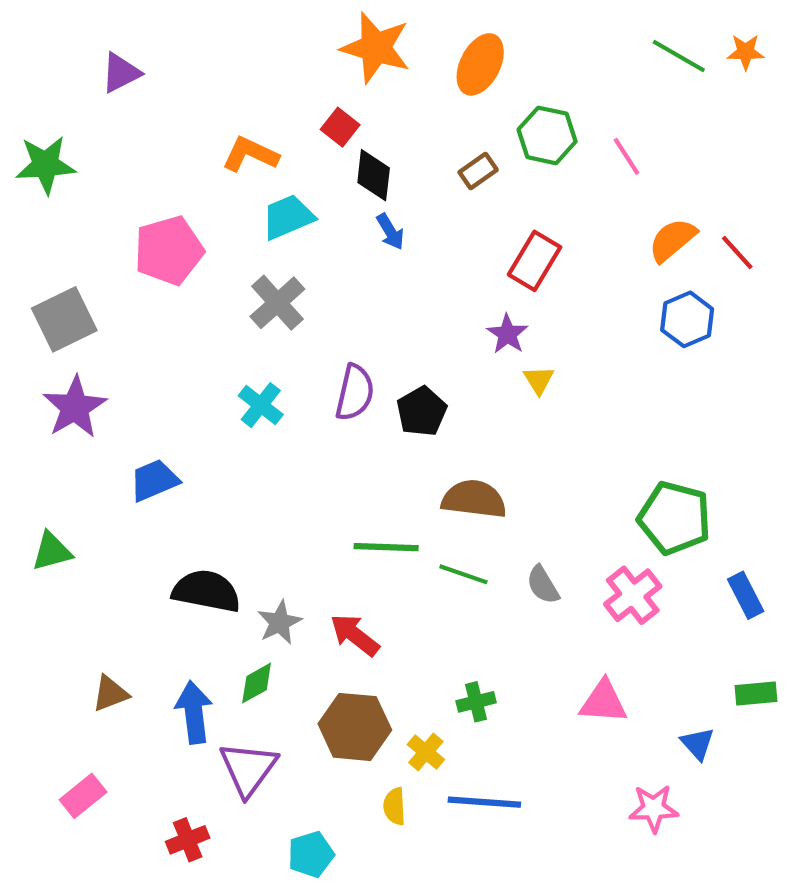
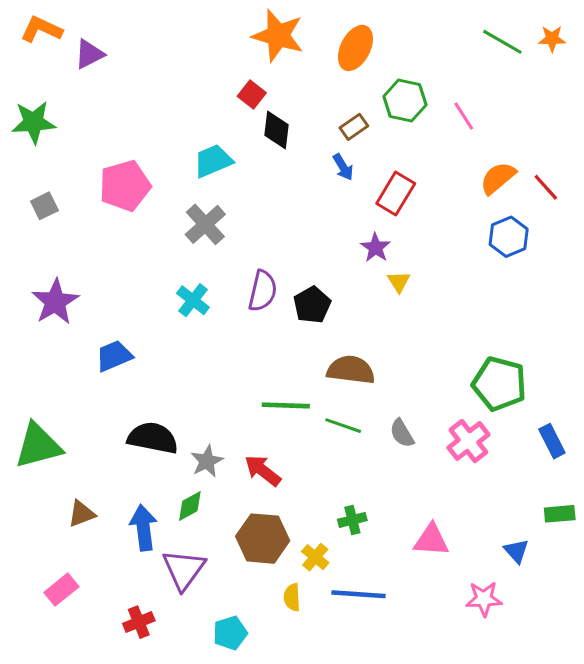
orange L-shape: (250, 154) -> (41, 29), moved
blue arrow: (390, 232) -> (343, 167), moved
gray square: (64, 319) -> (44, 206), moved, size x0.6
green triangle: (52, 551) -> (38, 446), moved, size x1.6
pink triangle: (603, 702) -> (431, 540), moved

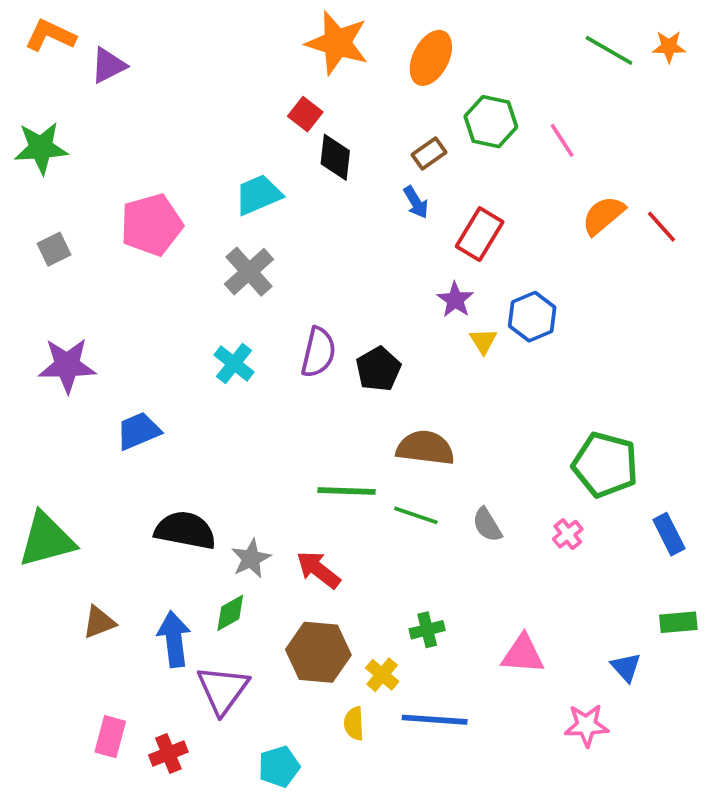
blue hexagon: (509, 237) -> (532, 317), moved
purple star: (55, 302) -> (67, 365), turned 30
pink cross: (468, 441) -> (568, 534), size x0.6
pink rectangle: (61, 590) -> (110, 737), moved, turned -36

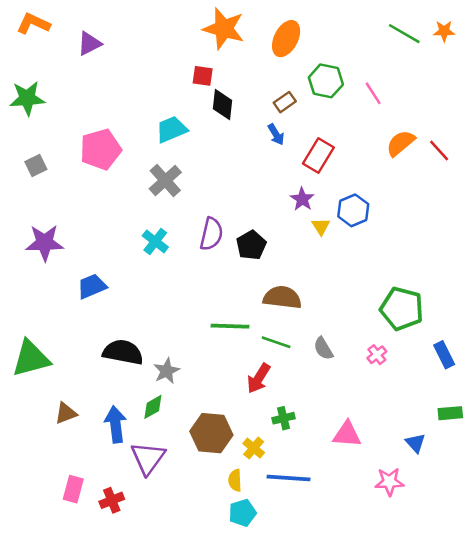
purple triangle: (108, 65) -> (89, 44), moved
red square: (305, 114) -> (203, 76), turned -30
red arrow: (318, 570) -> (259, 378), moved, turned -96
cyan pentagon: (279, 767) -> (242, 513), moved

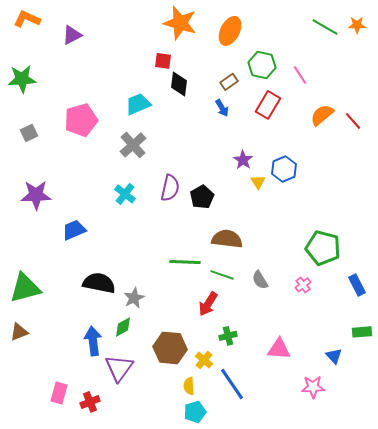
red rectangle: (318, 156) -> (268, 105), moved
brown triangle: (66, 413) -> (19, 332), moved
blue line: (289, 478) -> (232, 384), turned 52

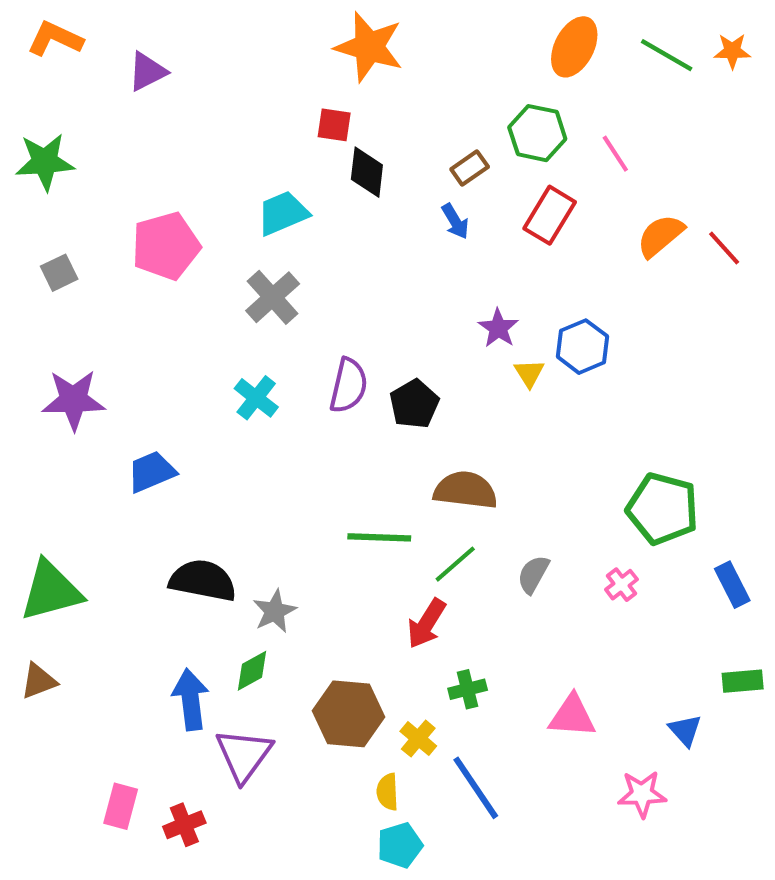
orange ellipse: (230, 31) -> (574, 47), moved
green line: (222, 275) -> (455, 564), turned -60
gray semicircle: (260, 280) -> (533, 574), turned 60

